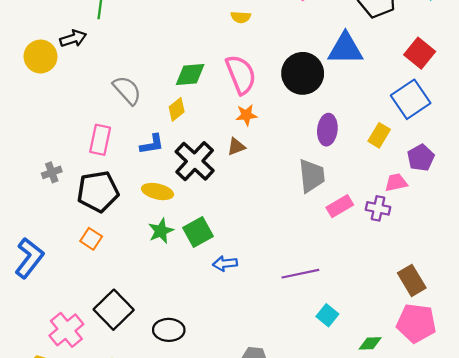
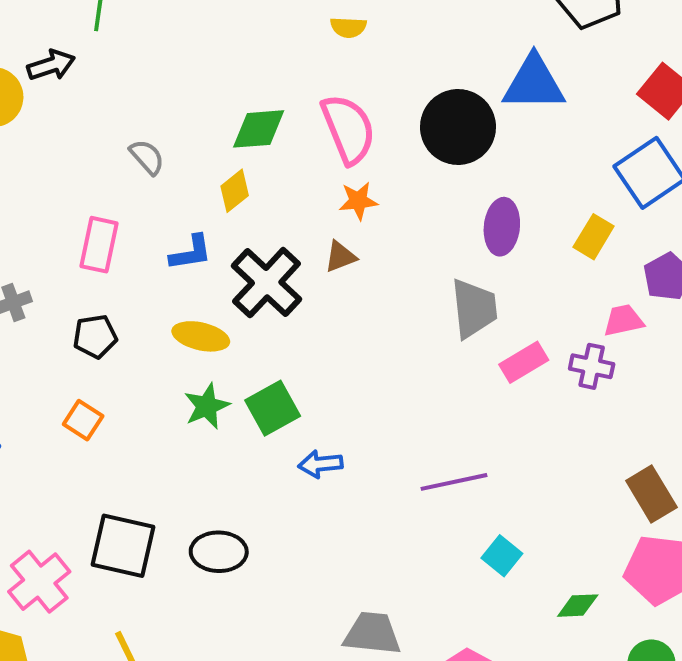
gray semicircle: (127, 90) -> (147, 157), size x0.7
black pentagon: (98, 192) -> (95, 336), size x0.6
black square: (114, 310) -> (123, 546), turned -33
black ellipse: (169, 330) -> (219, 552), moved

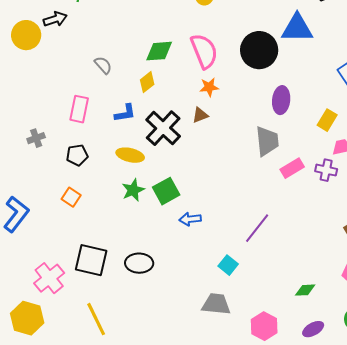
yellow rectangle: (594, 237) -> (327, 120), moved
purple line: (454, 482) -> (257, 228), turned -40
cyan square: (502, 556) -> (228, 265), moved
green diamond: (578, 606) -> (305, 290), moved

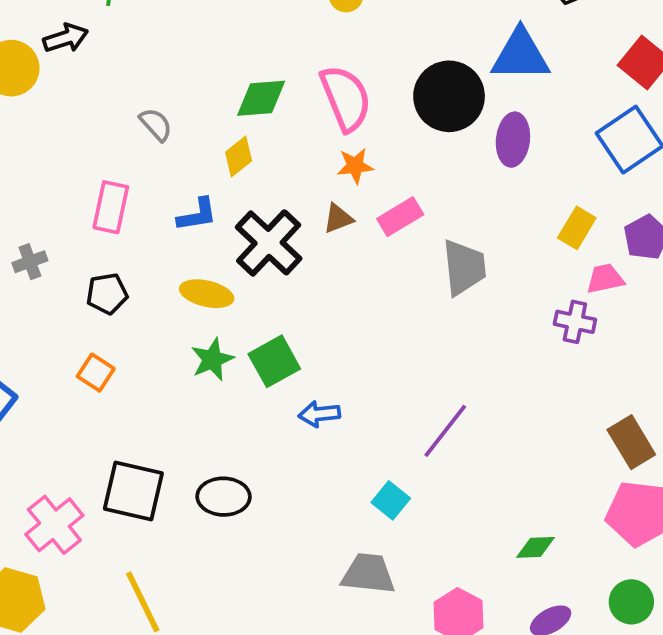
purple ellipse: (281, 100) -> (513, 140), moved
pink rectangle: (292, 168) -> (400, 217), moved

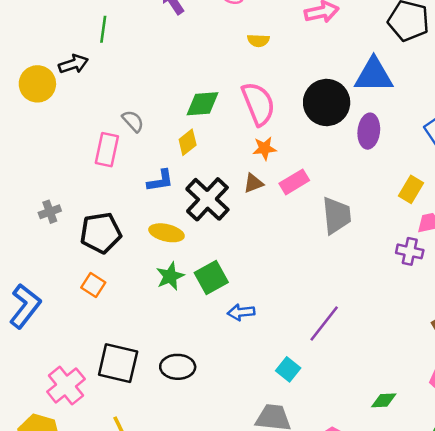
pink rectangle: (111, 207) -> (107, 150), moved
black pentagon: (107, 294) -> (101, 233), size x1.5

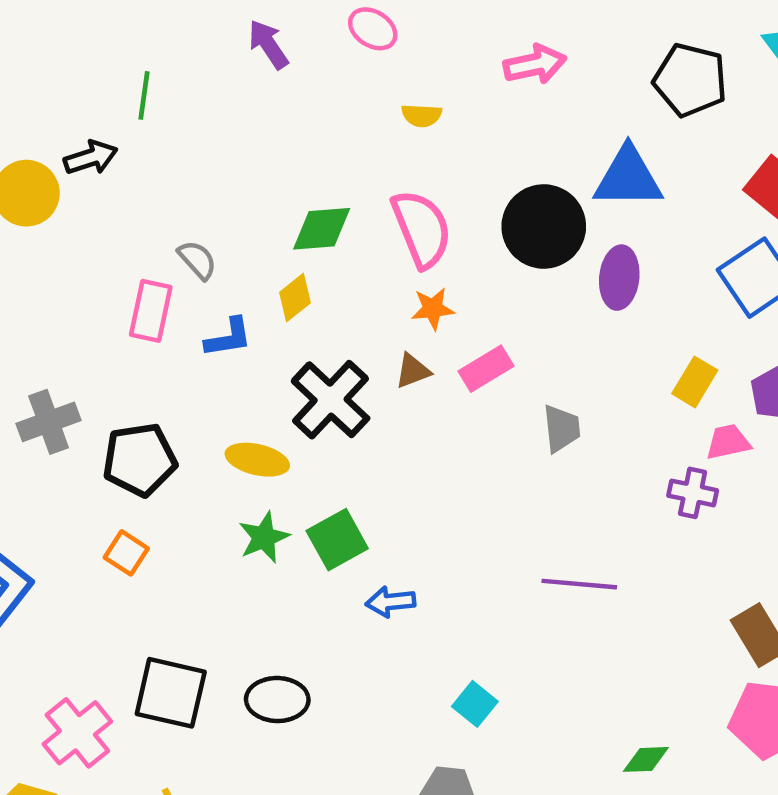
blue L-shape: (160, 181) -> (228, 338), moved
gray cross: (50, 212) -> (49, 422), size x1.5
gray trapezoid: (337, 215) -> (562, 429), size x0.7
purple line: (324, 323) -> (579, 584), moved, turned 57

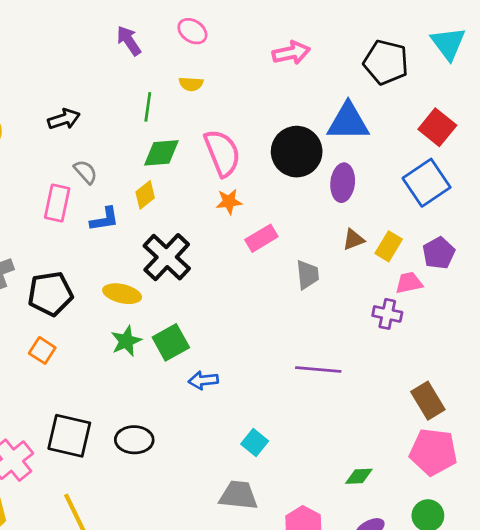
green line: (144, 95) -> (148, 107), moved
yellow semicircle: (422, 115) -> (191, 84), moved
black arrow: (91, 158) -> (64, 119), moved
brown triangle: (413, 371) -> (353, 240), moved

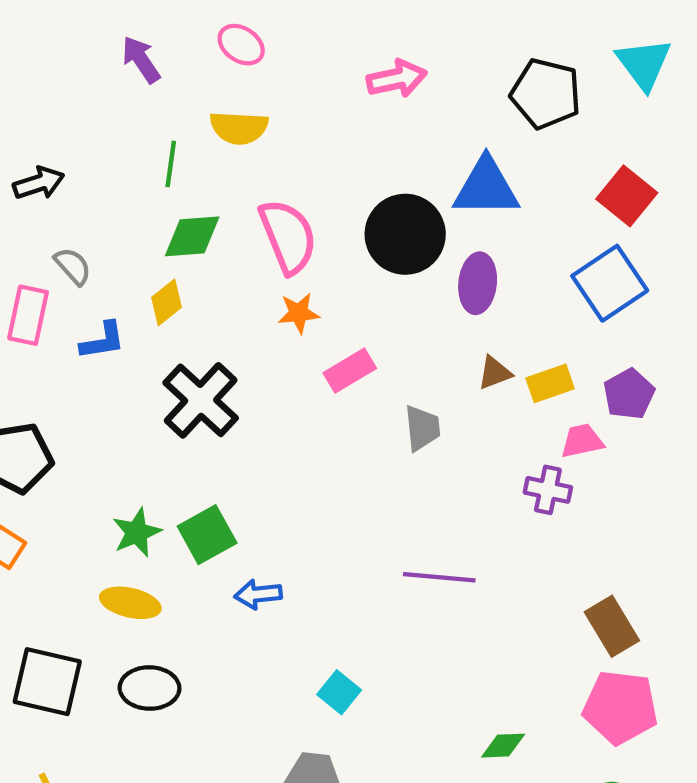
yellow semicircle: (191, 84) -> (239, 128), size x1.5
yellow rectangle: (389, 246) -> (550, 383), turned 40
yellow ellipse: (122, 294) -> (130, 603), moved

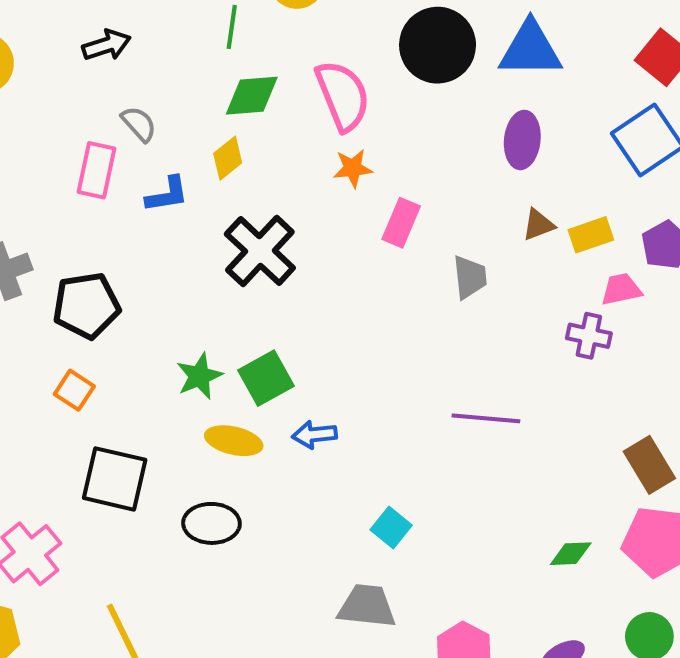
black circle: (405, 234) -> (438, 45), moved
pink rectangle: (350, 371) -> (401, 223), turned -36
yellow ellipse: (130, 603) -> (234, 441), moved
black square: (47, 682) -> (115, 479), moved
green diamond: (503, 746) -> (571, 554), moved

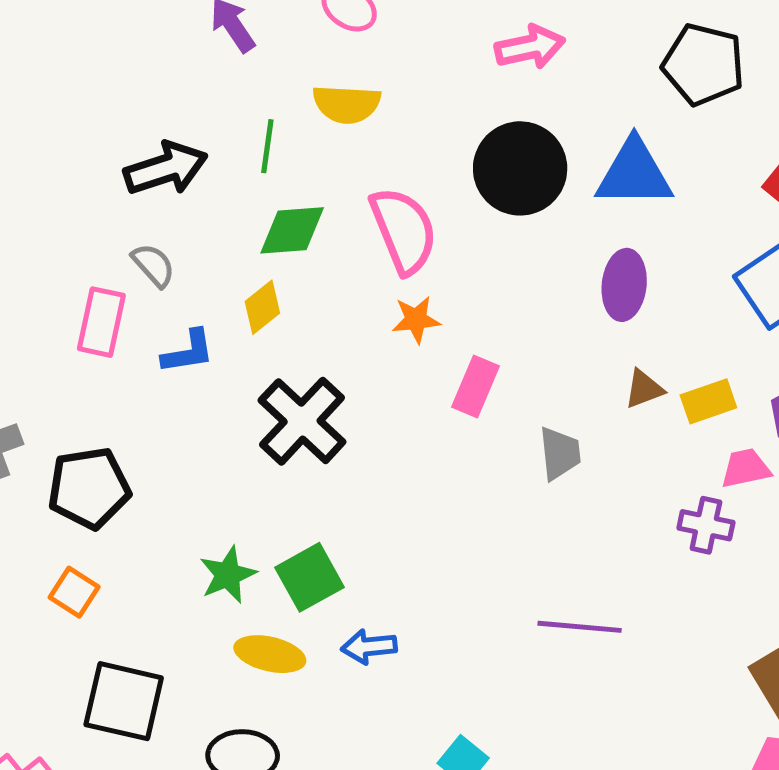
black arrow: (107, 45) -> (166, 168), moved, size x1.4

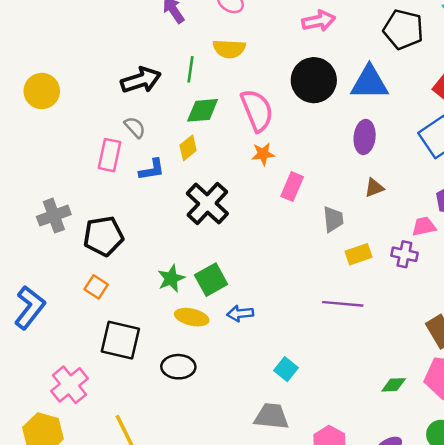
yellow rectangle: (708, 401) -> (359, 254), moved

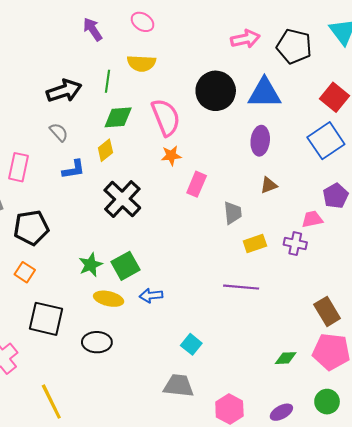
pink arrow: (319, 21) -> (245, 39), moved
pink rectangle: (109, 155) -> (18, 167), moved

